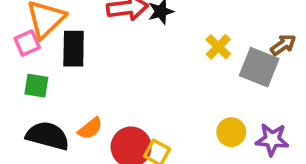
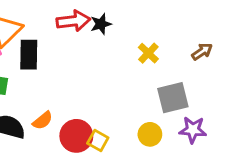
gray square: (259, 67) -> (173, 98), moved, turned -36
yellow circle: (231, 132) -> (150, 134), moved

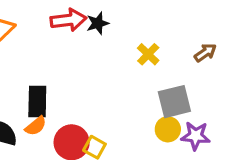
black rectangle: (29, 55) -> (37, 102), moved
yellow circle: (150, 134) -> (168, 129), moved

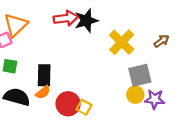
black star: (98, 23) -> (86, 21), size x1.5
yellow cross: (148, 54) -> (122, 42), size x1.6

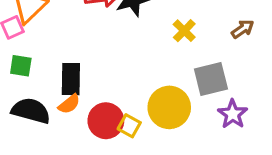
yellow cross: (122, 42) -> (184, 31), size x0.6
yellow circle: (135, 95) -> (169, 107), moved, size x1.6
purple star: (155, 99) -> (233, 114), turned 30

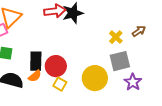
yellow cross: (184, 31) -> (116, 37), moved
red circle: (106, 121) -> (56, 66), moved
yellow square: (129, 126) -> (60, 84), moved

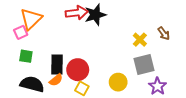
brown arrow: (139, 31) -> (164, 33), turned 88
yellow circle: (95, 78) -> (118, 82), size x0.7

